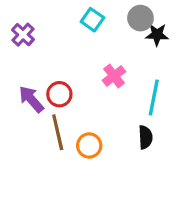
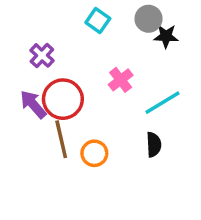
purple cross: (23, 35) -> (42, 55), moved
red circle: (59, 94) -> (63, 99), size x1.5
cyan line: (154, 97) -> (162, 103), turned 48

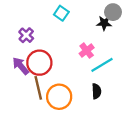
gray circle: (149, 19) -> (113, 12), moved
pink cross: (121, 80) -> (87, 51), moved
orange circle: (94, 153) -> (59, 97), size x1.5

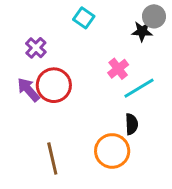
brown line: (38, 88) -> (52, 158), moved
orange circle: (59, 97) -> (112, 151), moved

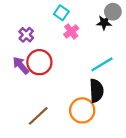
pink cross: (118, 69) -> (71, 31), moved
black semicircle: (132, 124) -> (96, 91), size x1.5
brown line: (52, 158) -> (38, 116), turned 60

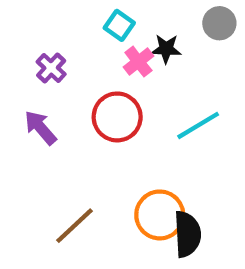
black star: (104, 23) -> (166, 49), moved
red circle: (39, 62) -> (117, 117), moved
black semicircle: (96, 91) -> (187, 234), moved

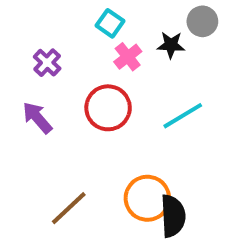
black star: (166, 49) -> (171, 45), moved

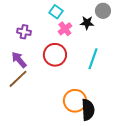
purple cross: (47, 63) -> (24, 32), turned -32
cyan line: (183, 116) -> (93, 59), turned -40
brown line: (69, 208) -> (18, 79), moved

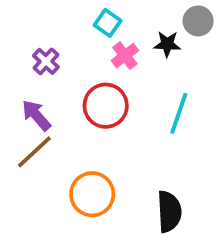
purple cross: (24, 32) -> (46, 61), turned 32
orange circle: (75, 101) -> (92, 194), moved

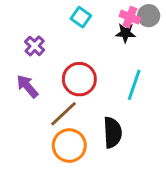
pink cross: (125, 56) -> (130, 17), moved, turned -30
brown line: (34, 152) -> (63, 114), moved
black semicircle: (169, 212) -> (113, 133), moved

